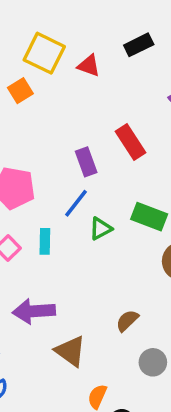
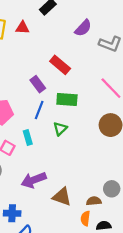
green rectangle: (149, 217) -> (67, 100), moved
green triangle: (101, 229) -> (60, 129), moved
brown semicircle: (127, 321) -> (94, 201), moved, turned 56

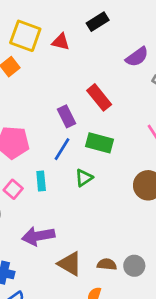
brown semicircle: (94, 201) -> (107, 264), moved

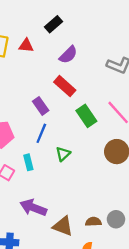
purple semicircle: (137, 57) -> (68, 55), moved
green rectangle: (99, 143) -> (86, 116), moved, turned 50
purple arrow: (38, 236) -> (33, 208), turned 40

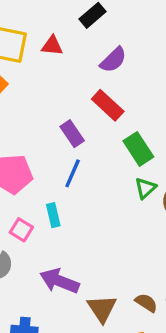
green triangle: (63, 154) -> (145, 188), moved
brown semicircle: (93, 222) -> (146, 303), turned 35
brown triangle: (63, 226) -> (102, 309), turned 35

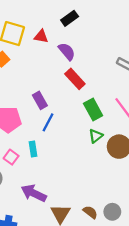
purple semicircle: (113, 60) -> (67, 51), moved, turned -90
purple rectangle: (72, 134) -> (40, 100), moved

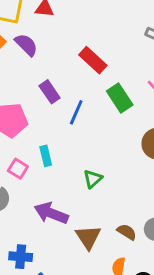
purple semicircle: (67, 51) -> (26, 45), moved
blue line: (48, 122) -> (76, 112), moved
green triangle: (96, 136) -> (93, 179), moved

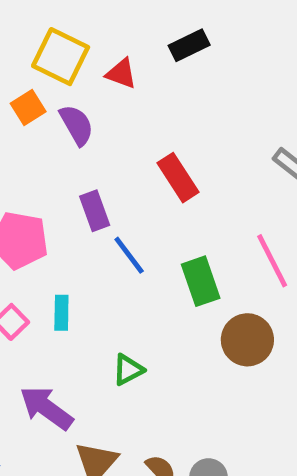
green rectangle: (120, 98) -> (201, 281), moved
blue line: (76, 112) -> (129, 255), turned -75

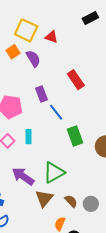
black rectangle: (189, 45) -> (90, 18), moved
green rectangle: (201, 281) -> (75, 136), moved
green triangle: (128, 370) -> (54, 172), moved, size x1.6

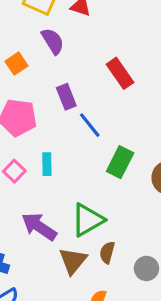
orange square: (13, 52) -> (17, 64), moved
green rectangle: (75, 136) -> (120, 162), turned 48
brown semicircle: (71, 201) -> (107, 252), moved, turned -120

